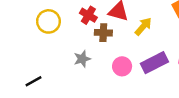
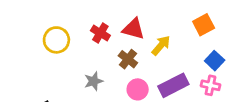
brown cross: (103, 33) -> (128, 59), moved, turned 35

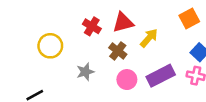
red triangle: (133, 29) -> (123, 22), turned -30
yellow circle: (56, 40) -> (50, 46), moved

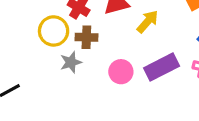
yellow circle: (50, 46) -> (54, 31), moved
brown cross: (118, 51) -> (86, 37), moved, turned -36

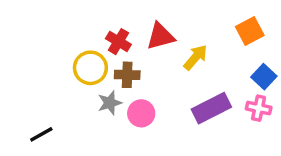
pink circle: (121, 72) -> (141, 113), moved

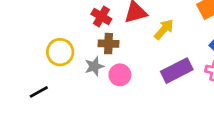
yellow circle: (90, 68) -> (60, 52), moved

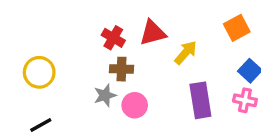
yellow circle: (60, 52) -> (39, 72), moved
purple rectangle: (177, 71) -> (200, 100), turned -72

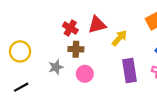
gray star: (105, 95) -> (56, 67), moved

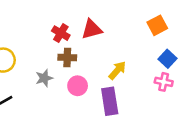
yellow arrow: (119, 38) -> (117, 70), moved
purple rectangle: (129, 70) -> (110, 101), moved

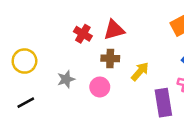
brown cross: (67, 57) -> (110, 58), moved
purple rectangle: (110, 101) -> (163, 103), moved

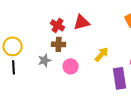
brown cross: (110, 58) -> (59, 44), moved
black line: (26, 103) -> (14, 67), moved, turned -64

